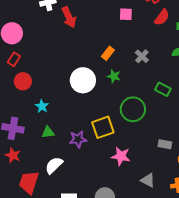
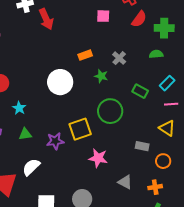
orange rectangle: (108, 53) -> (85, 55), turned 32
green star: (114, 76) -> (101, 76), moved

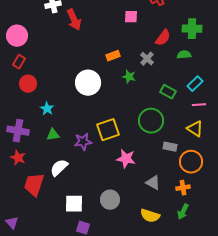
red semicircle: (139, 19) -> (163, 38), moved
green circle: (110, 111) -> (151, 121), moved
orange circle: (163, 161) -> (191, 162), size x1.5

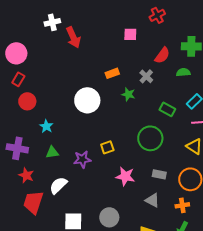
yellow square: (108, 130) -> (107, 147), size x0.6
gray rectangle: (170, 147) -> (159, 174), moved
red star: (18, 158) -> (26, 175), moved

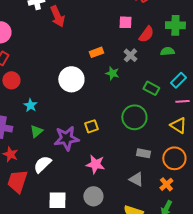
pink square: (130, 34) -> (125, 22), moved
green triangle: (52, 152) -> (36, 131), turned -32
purple star: (82, 159) -> (66, 138), size x1.4
pink star: (125, 176) -> (95, 164), moved
orange cross: (182, 205) -> (166, 184), turned -32

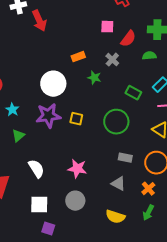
yellow square: (91, 126) -> (76, 119), moved, turned 32
purple star: (66, 138) -> (48, 116), moved
white semicircle: (42, 164) -> (36, 169), moved, turned 102

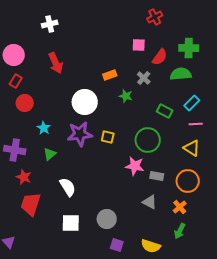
red arrow: (39, 21) -> (56, 63), moved
green semicircle: (149, 56) -> (181, 74), size x1.5
pink star: (77, 169) -> (135, 166), moved
yellow semicircle: (115, 217) -> (151, 246), moved
purple square: (48, 229) -> (117, 245), moved

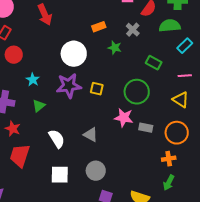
cyan rectangle: (192, 103) -> (185, 46), moved
gray triangle: (150, 202) -> (91, 135), moved
orange cross: (180, 207) -> (169, 159), turned 32

